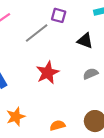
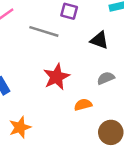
gray line: (37, 33) -> (44, 31), turned 55
orange semicircle: (58, 125) -> (83, 105), moved

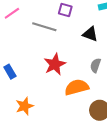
gray semicircle: (106, 78) -> (95, 65), turned -48
orange semicircle: (83, 105) -> (77, 87), size x1.6

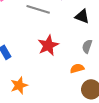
orange semicircle: (77, 87) -> (77, 68), moved, size x0.6

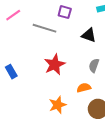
orange star: (19, 85) -> (58, 105), moved

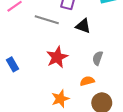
black triangle: (89, 35) -> (83, 26), moved

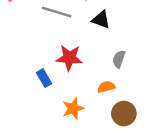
red star: (57, 57) -> (69, 58), turned 30
blue rectangle: (12, 64) -> (44, 78), moved

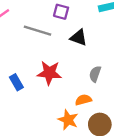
blue rectangle: (44, 78) -> (16, 82), moved
orange star: (73, 108) -> (68, 120), moved, turned -30

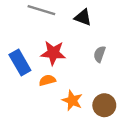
blue rectangle: (16, 82) -> (20, 62), size x1.5
orange semicircle: (83, 100) -> (47, 80), moved

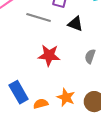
blue rectangle: (20, 62) -> (19, 92), moved
orange semicircle: (47, 80) -> (41, 104), moved

